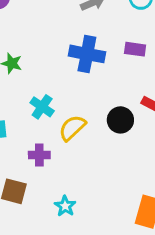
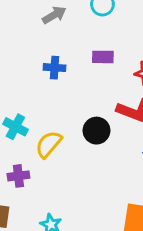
blue cross: (87, 54) -> (55, 68), size x0.6

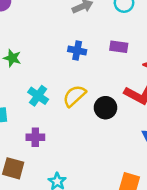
yellow semicircle: (49, 144) -> (74, 96), moved

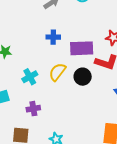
purple rectangle: (119, 47) -> (82, 48), moved, size x1.6
cyan cross: (38, 96) -> (30, 77), turned 35

